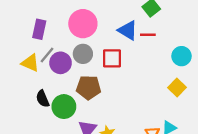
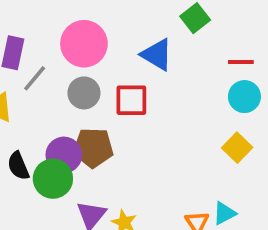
red line: (148, 35) -> (241, 62), moved
gray line: (47, 55) -> (35, 78), moved
purple circle: (61, 63) -> (64, 155), moved

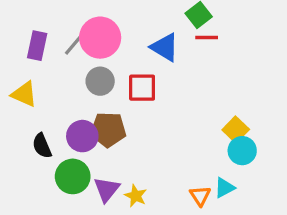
red line: (241, 62) -> (207, 38), moved
gray line: (35, 78) -> (74, 44), moved
cyan circle: (244, 97) -> (242, 151), moved
green circle: (53, 179) -> (73, 176), moved

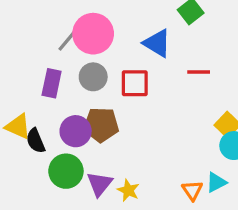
red line: (207, 38) -> (199, 72), moved
purple rectangle: (37, 46) -> (52, 83), moved
yellow triangle: (24, 94) -> (18, 126), moved

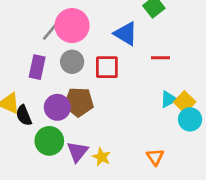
cyan triangle: (216, 182) -> (169, 99), moved

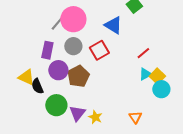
red line: (161, 58) -> (143, 53), moved, turned -40
red square: (107, 67) -> (99, 50), turned -30
brown pentagon: (79, 102) -> (78, 76), turned -30
purple circle: (57, 107) -> (58, 70), moved

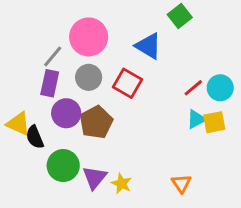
gray line: (57, 23) -> (53, 56), moved
red square: (99, 50) -> (127, 83), turned -30
yellow square: (157, 76) -> (214, 122), turned 35
cyan circle: (161, 89) -> (220, 88), moved

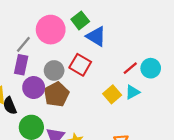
green square: (180, 16) -> (80, 20), moved
gray circle: (89, 77) -> (54, 70), moved
yellow square: (214, 122) -> (112, 94), moved, turned -30

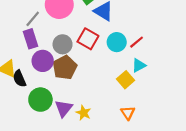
purple rectangle: (21, 65) -> (30, 39), turned -30
cyan circle: (151, 68) -> (117, 42), moved
yellow square: (112, 94) -> (126, 80), moved

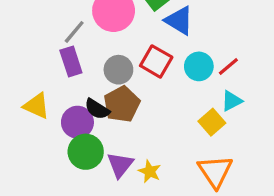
purple circle: (43, 61) -> (77, 122), moved
black semicircle: (19, 79) -> (97, 109), moved, turned -35
orange triangle: (128, 113) -> (215, 171), size x1.6

